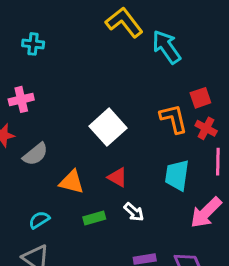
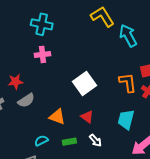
cyan cross: (33, 44) -> (42, 24), size x1.5
pink cross: (21, 99) -> (43, 54), moved
gray semicircle: (35, 154) -> (26, 100), moved
cyan semicircle: (39, 220) -> (41, 141), moved

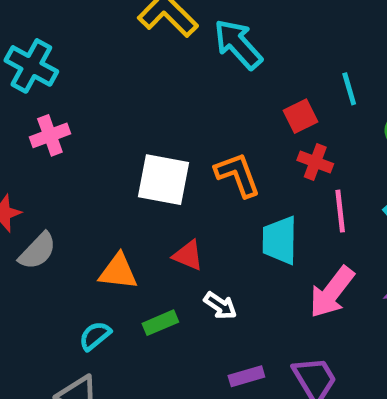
cyan cross: (42, 24) -> (31, 66), turned 30
orange L-shape: (128, 83) -> (238, 175), moved
white square: (85, 84) -> (164, 180), turned -30

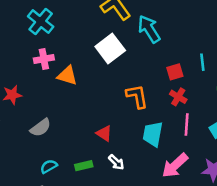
white square: (164, 180) -> (110, 49), moved, turned 32
gray semicircle: (38, 251) -> (41, 128), moved
orange triangle: (118, 272) -> (67, 76), moved

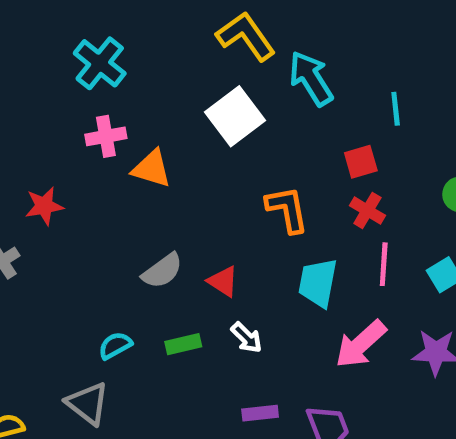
cyan line: (202, 62) -> (396, 109), moved
gray semicircle: (41, 128) -> (162, 271), moved

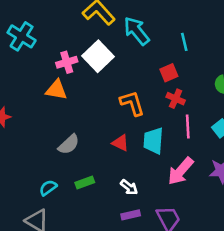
pink cross: (106, 136) -> (67, 62), moved
red triangle: (223, 281) -> (120, 143), moved
white arrow: (247, 338) -> (129, 187), moved

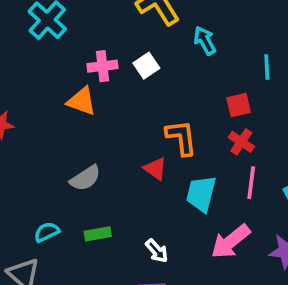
cyan arrow: (137, 31) -> (205, 41), size x0.7
white square: (98, 56) -> (146, 66), size x0.6
red triangle: (120, 143) -> (155, 169), moved

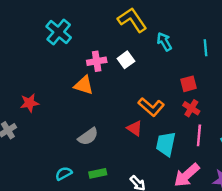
cyan line: (267, 67) -> (206, 48), moved
orange L-shape: (181, 138) -> (151, 107), turned 140

